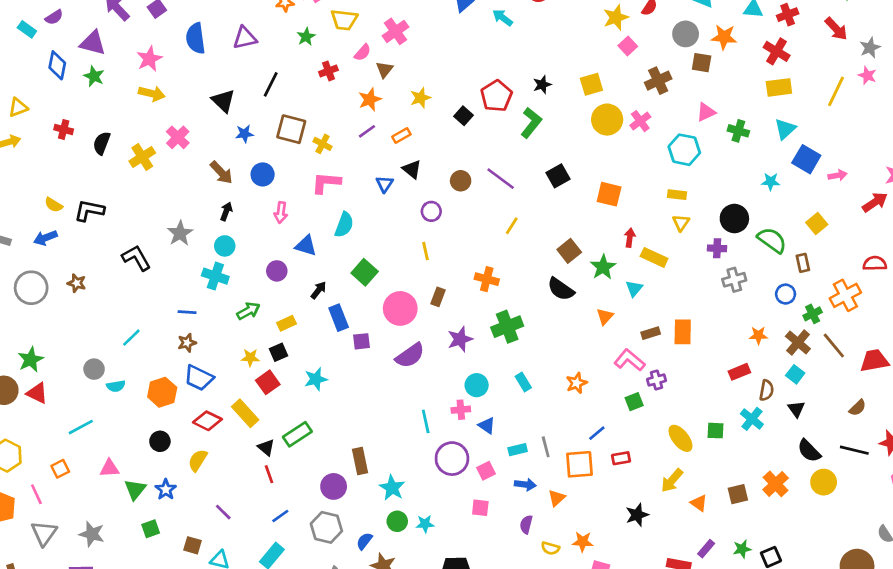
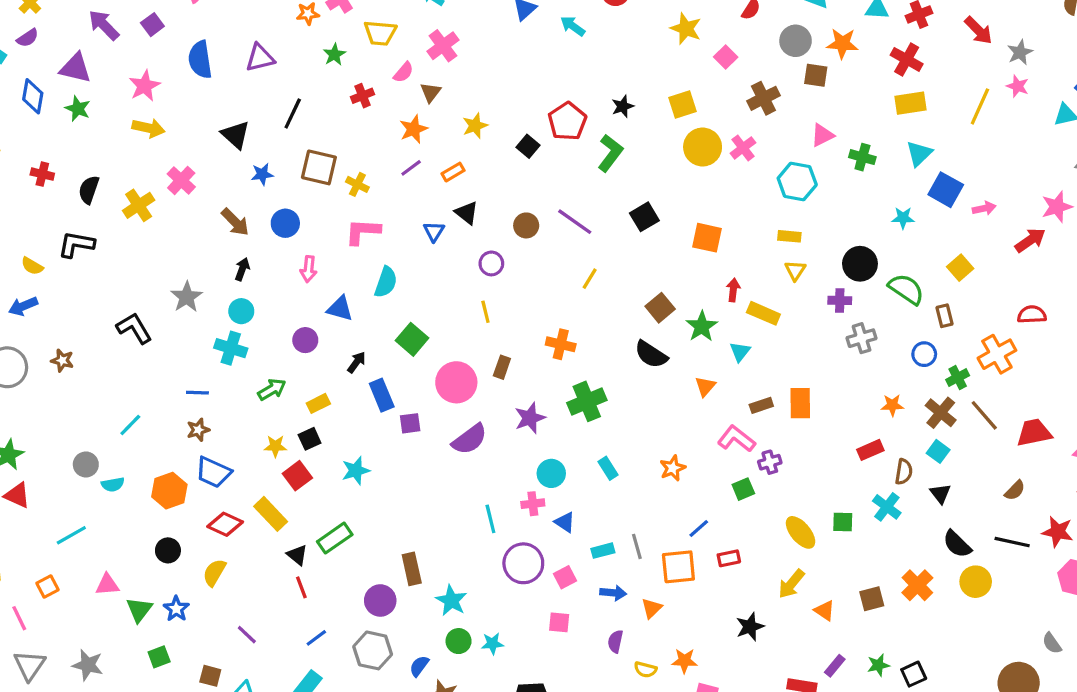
yellow star: (616, 17) -> (686, 29), moved, turned -30
black L-shape: (89, 210) -> (76, 244), moved

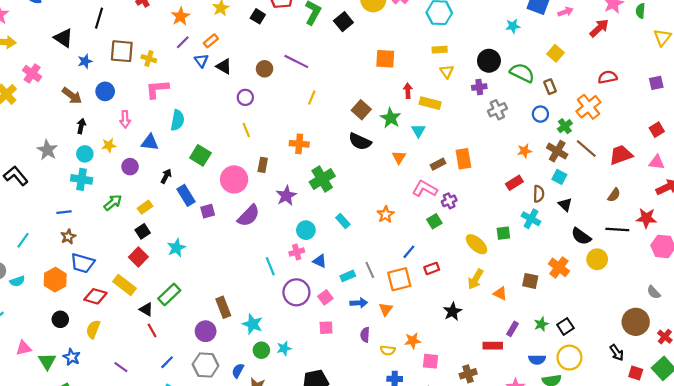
black square: (644, 217) -> (343, 22), moved
blue triangle: (434, 231) -> (201, 61), moved
yellow star: (275, 446) -> (109, 145), moved
brown square: (872, 599) -> (530, 281), turned 35

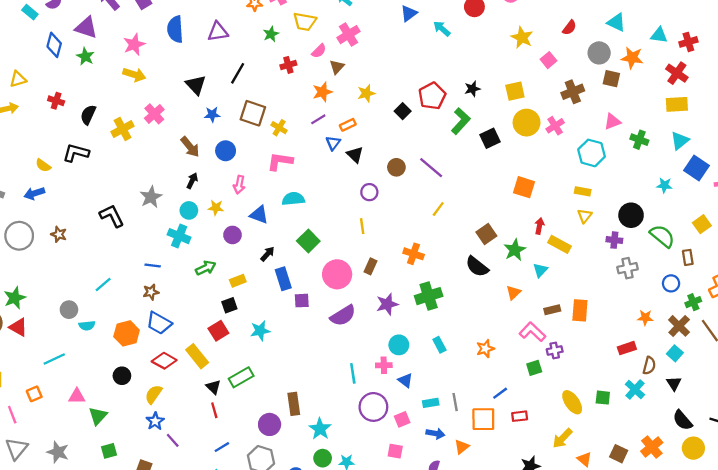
cyan semicircle: (177, 120) -> (293, 199), turned -120
blue star: (72, 357) -> (155, 421), moved

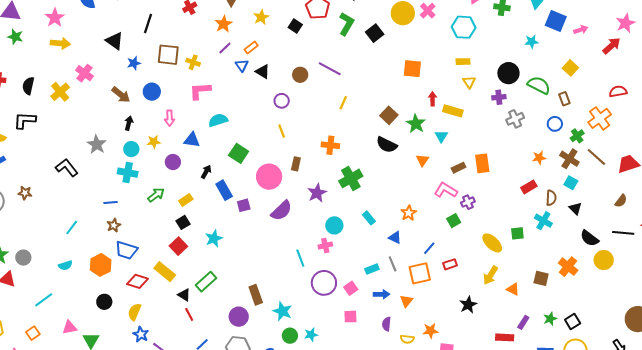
gray circle: (69, 310) -> (23, 258), moved
blue triangle: (405, 380) -> (395, 238), moved

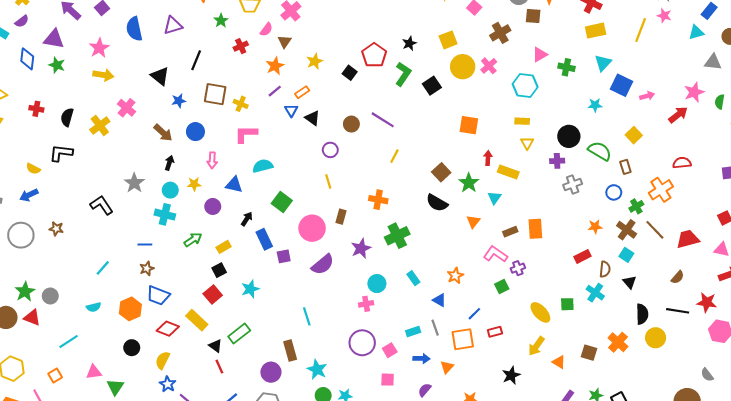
black semicircle: (589, 238) -> (642, 314), turned -132
cyan line: (300, 258) -> (307, 316), moved
purple semicircle: (386, 324) -> (425, 390), turned 32

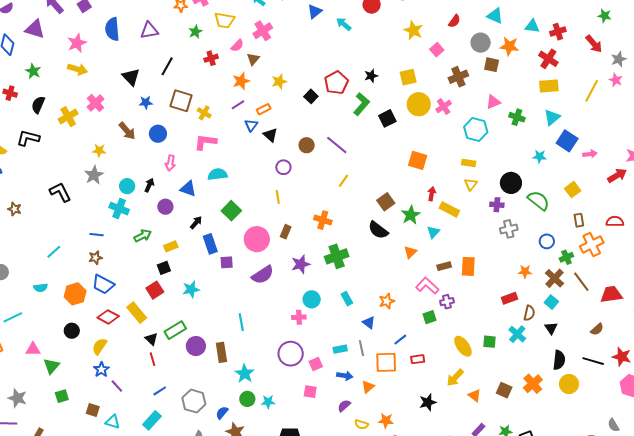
green star: (57, 65) -> (33, 71), moved
black arrow: (169, 163) -> (149, 185), moved
brown rectangle: (625, 167) -> (579, 220), moved
yellow star: (194, 184) -> (99, 150), moved
purple circle: (271, 372) -> (196, 346), moved

